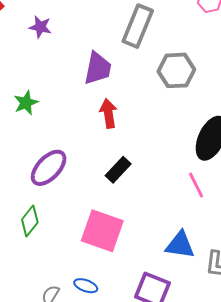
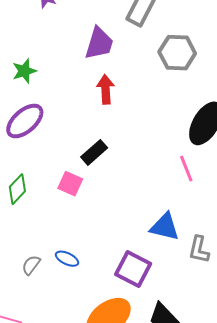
purple ellipse: (49, 168) -> (25, 121), moved
black rectangle: (118, 170) -> (94, 152), moved
pink square: (102, 231) -> (70, 184), moved, size x0.6

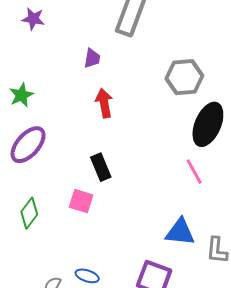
purple trapezoid: (99, 43) -> (92, 58), size x0.6
gray hexagon: (177, 53) -> (184, 77), moved
black rectangle: (94, 152) -> (101, 167), turned -64

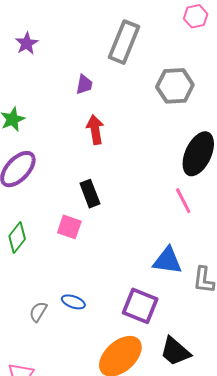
purple star: (33, 19) -> (27, 43), turned 30
gray hexagon: (184, 77) -> (175, 86), moved

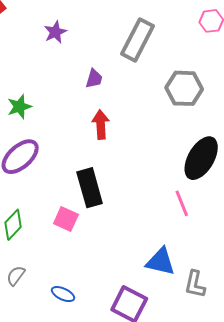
purple star: (27, 43) -> (55, 32), moved
black rectangle: (90, 194) -> (90, 188), size x1.4
gray semicircle: (38, 312) -> (16, 276), moved

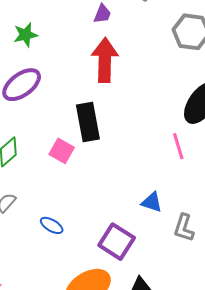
red arrow: (101, 124) -> (105, 60), size x1.5
blue triangle: (161, 262) -> (152, 202), size x0.7

